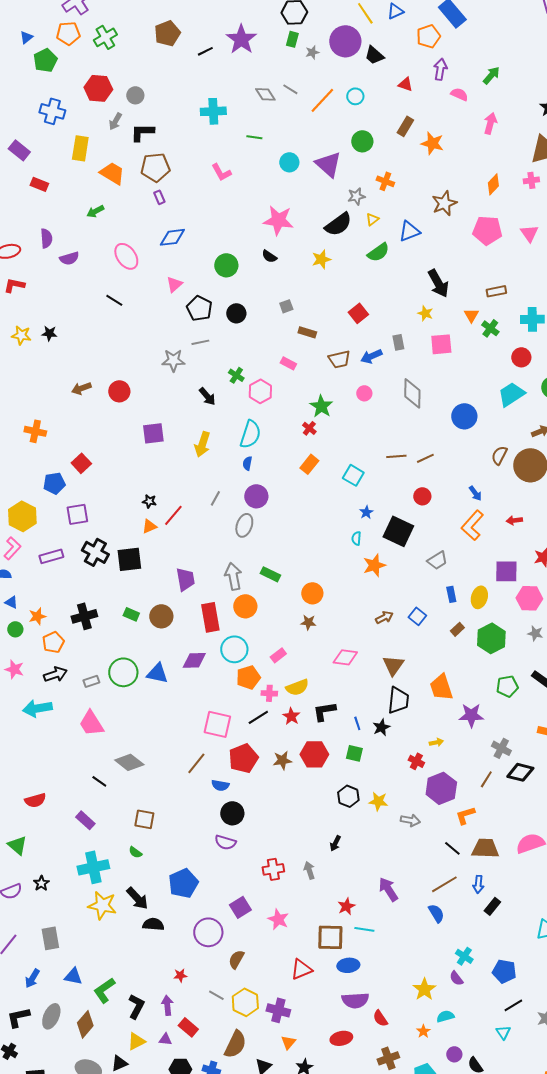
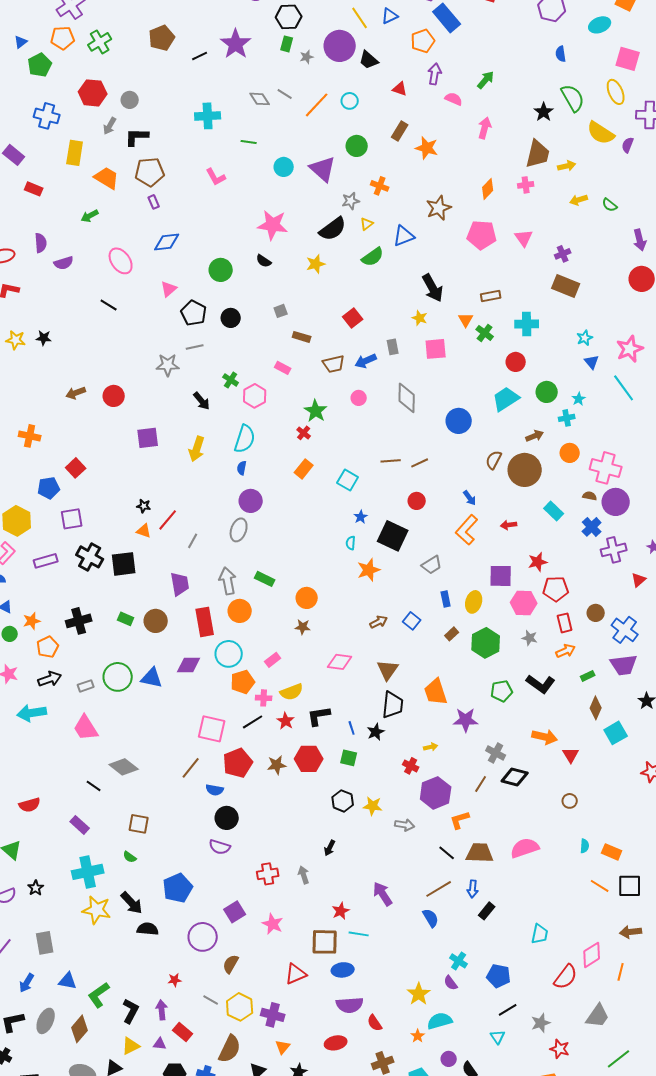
gray line: (215, 498) -> (193, 541), moved
orange triangle: (149, 526) -> (144, 531), turned 42
cyan semicircle: (445, 1016) -> (440, 1021), size x1.4

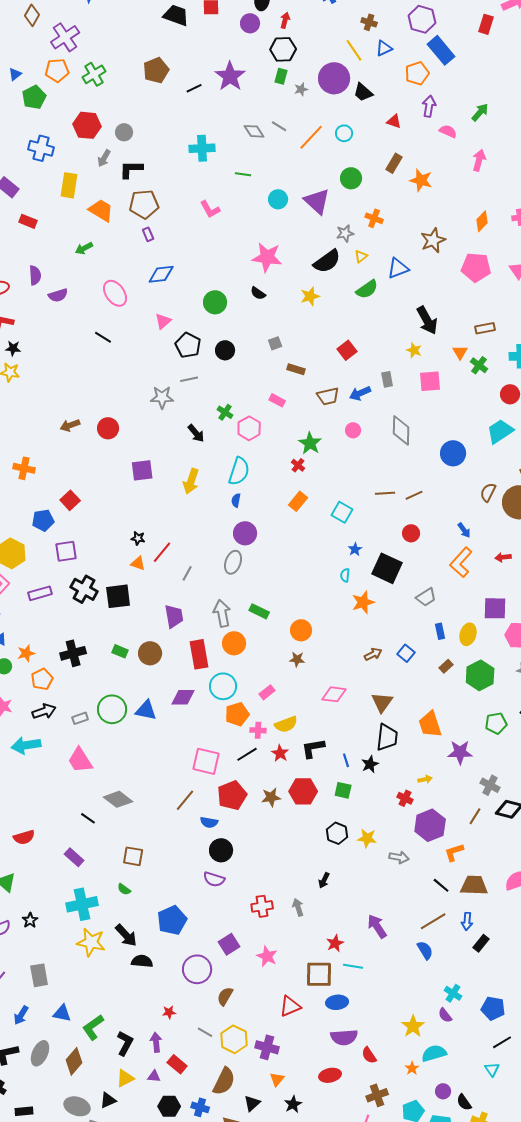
black star: (44, 338) -> (13, 348), moved

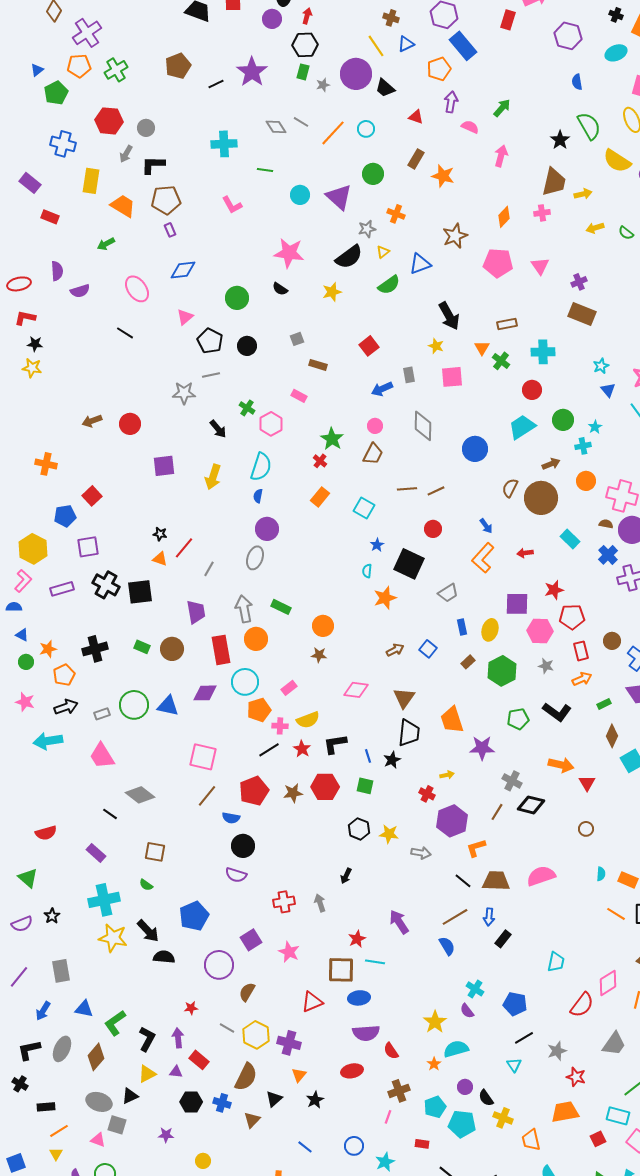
brown trapezoid: (328, 396) -> (373, 454), moved, turned -50
pink square: (206, 761) -> (203, 757), moved

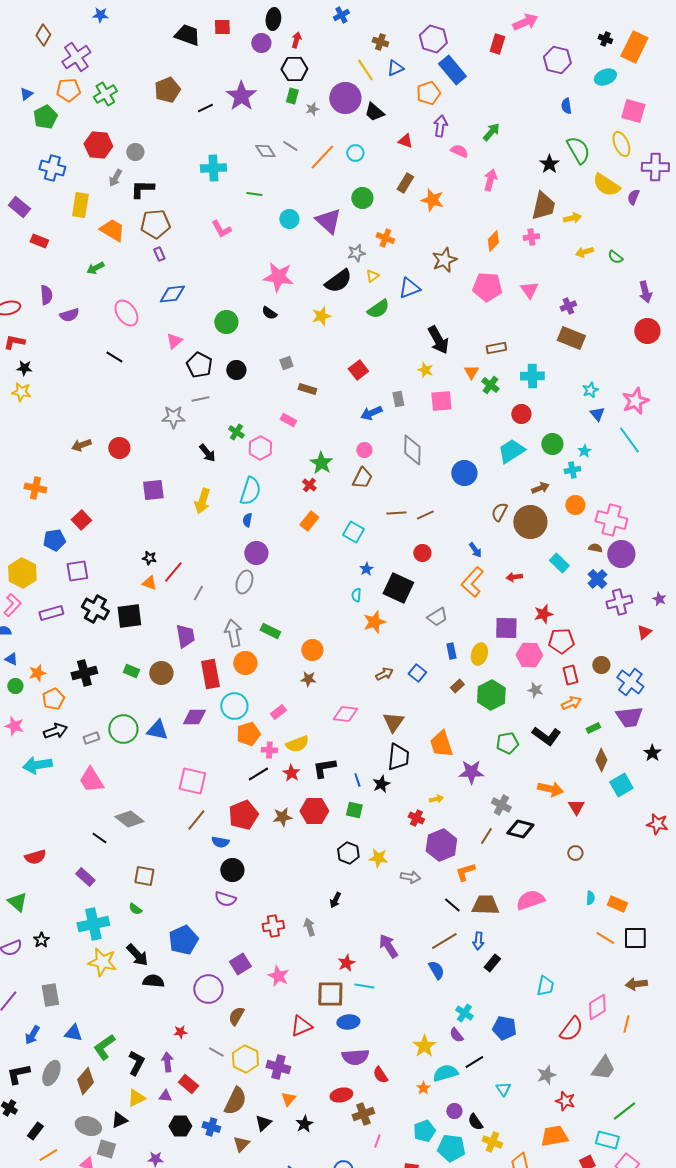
black line: (524, 1038) -> (474, 1062), moved
brown cross: (399, 1091) -> (363, 1114), moved
black rectangle: (46, 1107) -> (35, 1131), turned -48

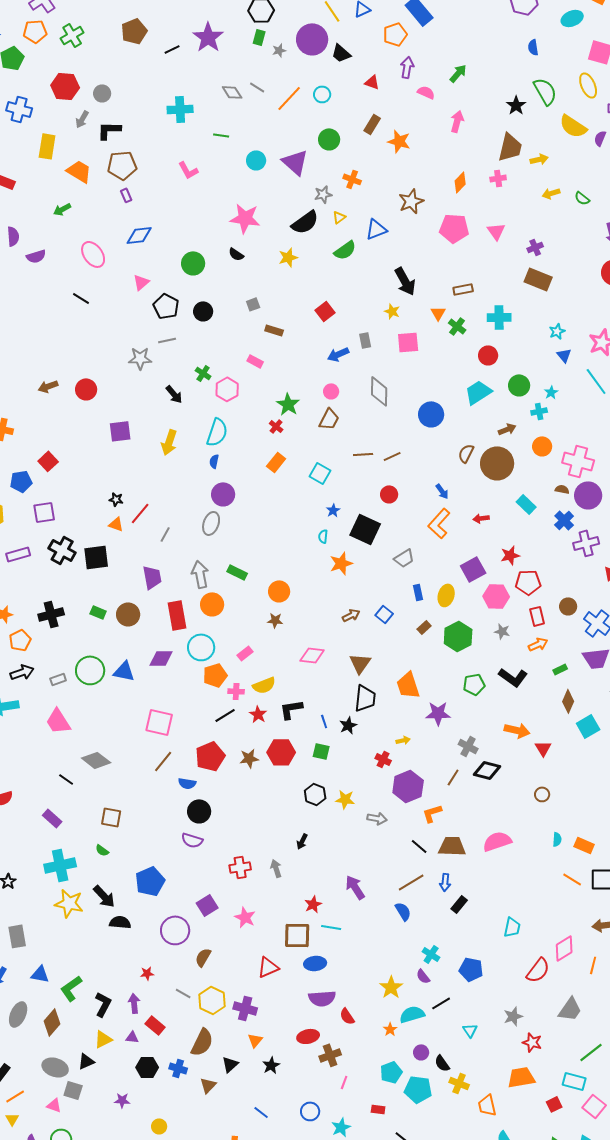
purple square: (506, 628) -> (473, 569), turned -30

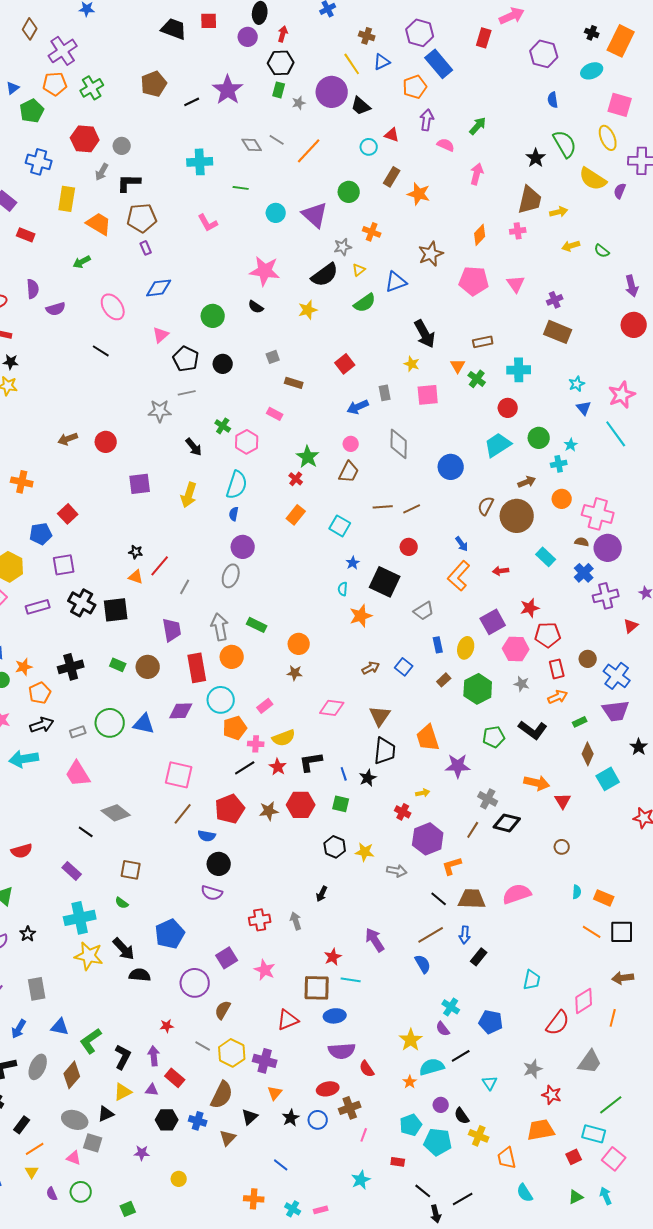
cyan circle: (322, 94) -> (369, 147), moved
blue circle: (310, 1111) -> (318, 1120), moved

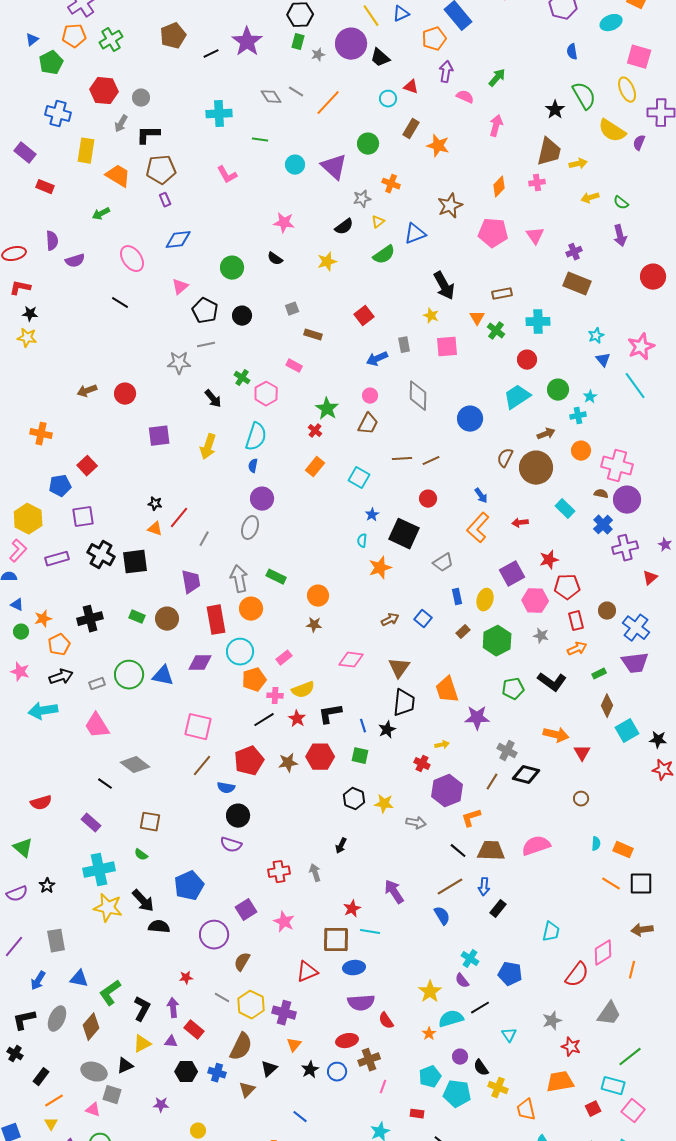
pink star: (265, 271) -> (284, 223), size x0.7
black semicircle: (325, 275) -> (344, 227), size x0.7
purple arrow: (632, 286) -> (620, 236), moved
black star: (639, 747) -> (658, 740), moved, turned -30

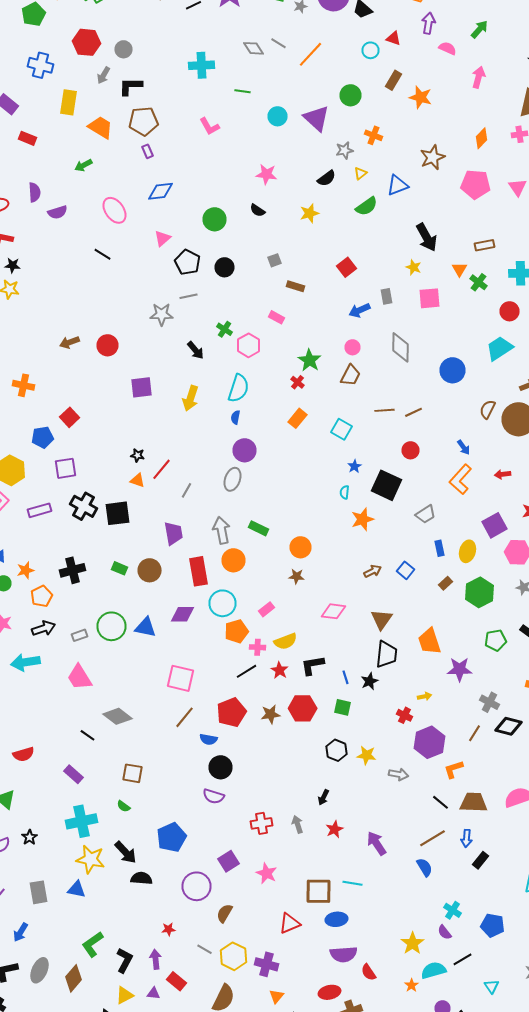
red star: (352, 909) -> (334, 829), moved
blue triangle: (79, 979) -> (76, 889), moved

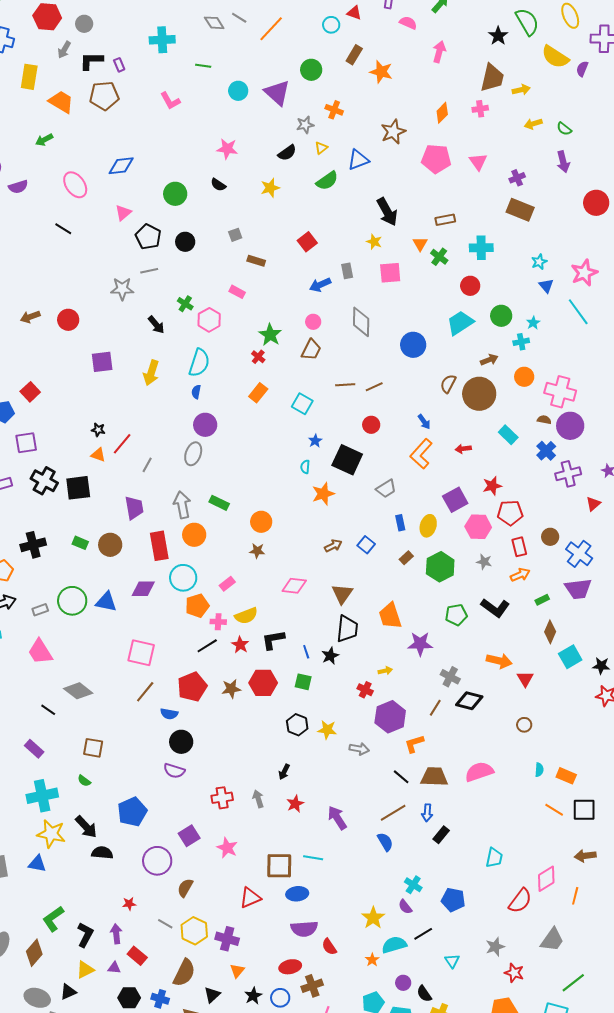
purple rectangle: (148, 151) -> (119, 65), moved

